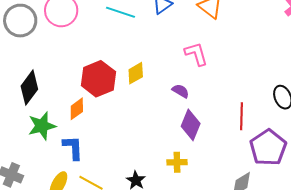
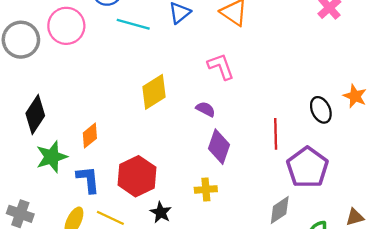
yellow diamond: (136, 73) -> (154, 92), size x1.4
red hexagon: (98, 79) -> (137, 176), moved

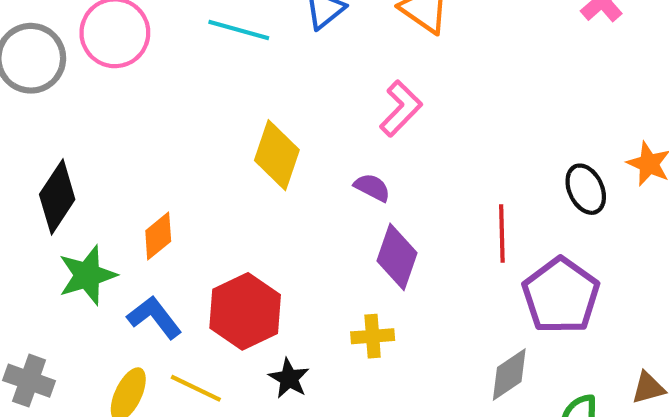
pink L-shape: (221, 66) -> (401, 109), turned 64
yellow diamond: (154, 92) -> (277, 155), turned -39
blue L-shape: (88, 179) -> (155, 317), turned -32

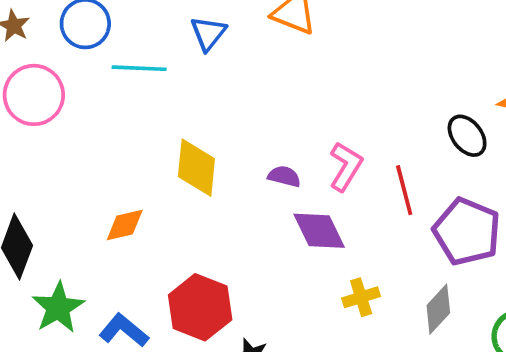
pink L-shape: (401, 109) -> (346, 166), moved
orange diamond: (158, 236) -> (125, 225), moved, turned 39
purple diamond: (397, 257) -> (319, 231), turned -32
yellow cross: (373, 336) -> (361, 297), moved

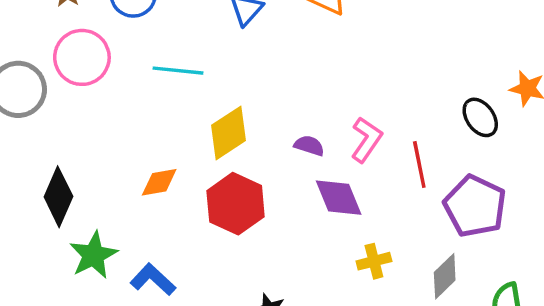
cyan line: (139, 68) -> (178, 71), moved
yellow diamond: (196, 168) -> (228, 133), turned 48
red hexagon: (200, 307) -> (236, 204), moved

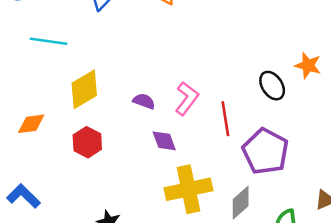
purple diamond: (339, 198) -> (164, 141), size x0.7
red hexagon: (236, 204) -> (87, 142), size x0.7
yellow cross: (374, 261) -> (189, 189), size x1.8

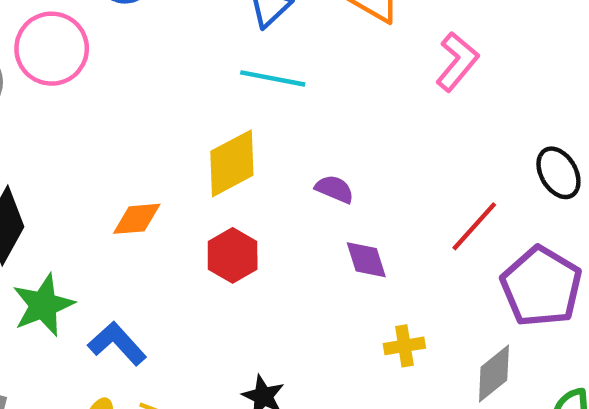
cyan line: (49, 41) -> (273, 78), moved
pink L-shape: (187, 98) -> (457, 62), moved
red line: (225, 119) -> (474, 226), turned 48
yellow cross: (189, 189) -> (404, 346), size x0.5

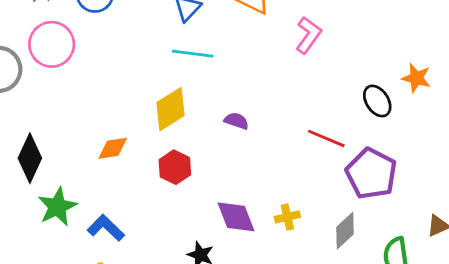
red line: (474, 226) -> (326, 138), turned 75
purple diamond: (366, 260) -> (236, 217), moved, size x1.4

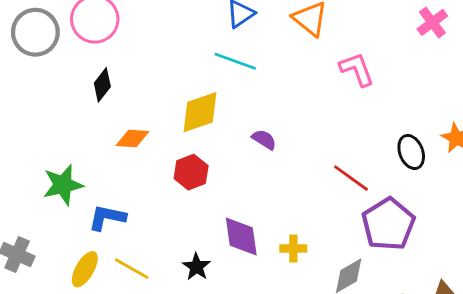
pink L-shape: (308, 35) -> (357, 69), turned -69
black diamond: (30, 158) -> (102, 85), moved, size x0.7
blue L-shape: (106, 228) -> (107, 217), turned -45

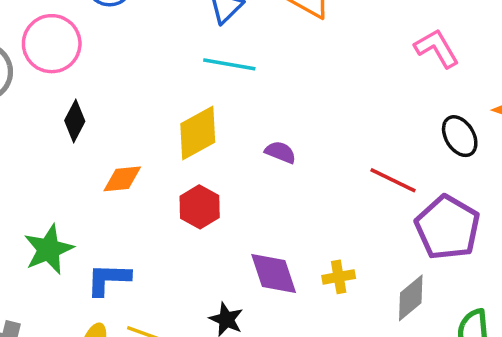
pink L-shape: (357, 69) -> (437, 48), moved

